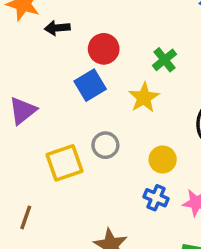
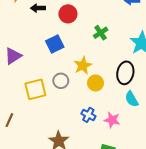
red circle: (104, 49) -> (68, 14), moved
yellow star: (144, 98) -> (83, 66), moved
yellow circle: (163, 160) -> (95, 83), moved

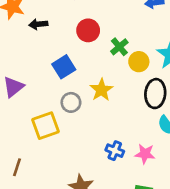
red circle: (68, 14) -> (88, 30), moved
gray circle: (61, 81) -> (71, 102), moved
yellow circle: (95, 83) -> (139, 62), moved

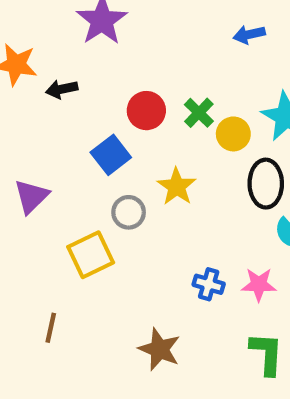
red circle: (88, 30) -> (146, 111), moved

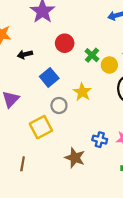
black arrow: (62, 89) -> (25, 54), moved
red circle: (146, 111) -> (65, 43), moved
brown star: (159, 349) -> (75, 158), moved

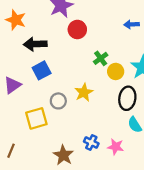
red circle: (65, 43) -> (77, 29), moved
black arrow: (25, 54) -> (35, 44), size x1.5
blue square: (49, 77) -> (42, 70), moved

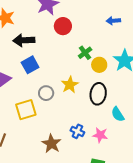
black ellipse: (127, 98) -> (98, 94), moved

